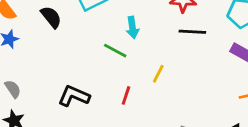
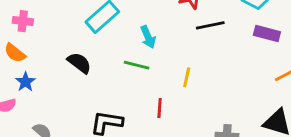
black semicircle: (51, 17) -> (79, 63), moved

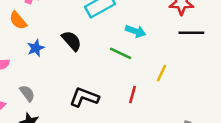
cyan arrow: (148, 37) -> (136, 31), turned -60
blue star: (25, 82) -> (36, 48), moved

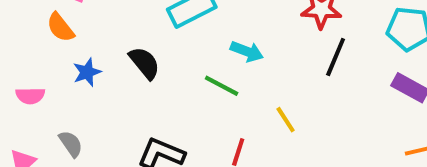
black line: (191, 33) -> (336, 57), turned -70
yellow line: (161, 73) -> (286, 120), turned -60

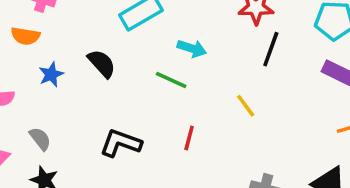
orange semicircle: (60, 27) -> (25, 36), turned -40
yellow line: (286, 120) -> (246, 106), moved

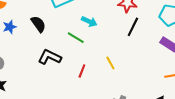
yellow line: (246, 106) -> (110, 63), moved
black L-shape: (121, 143) -> (50, 57), moved

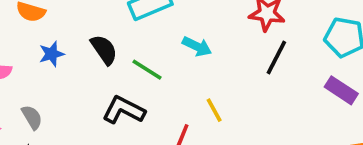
green line: (76, 38) -> (147, 70), moved
yellow line: (110, 63) -> (214, 110), moved

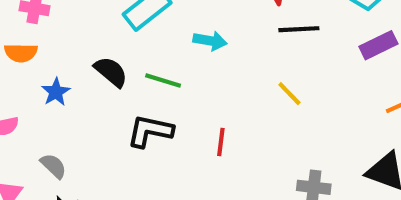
black line: (276, 58) -> (299, 29), turned 75
purple rectangle: (341, 90) -> (378, 45), turned -44
yellow line: (214, 110) -> (289, 94), moved

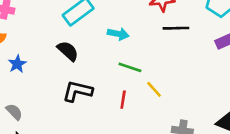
black semicircle: (111, 72) -> (68, 51), moved
green line: (163, 81) -> (130, 67), moved
yellow line: (289, 94) -> (154, 89), moved

